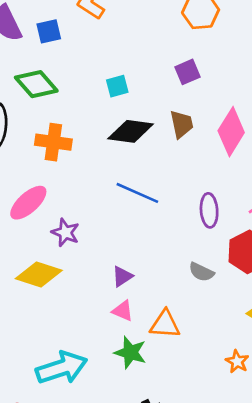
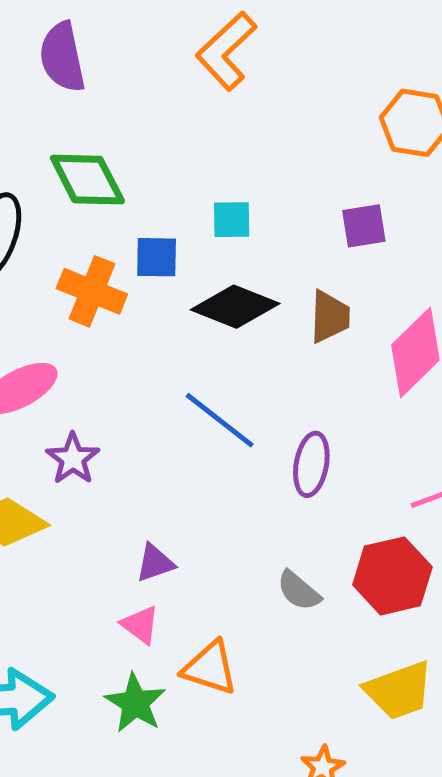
blue square: (49, 31) -> (157, 257), moved
purple ellipse: (209, 210) -> (311, 464), moved

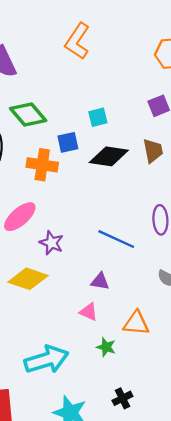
blue line: (220, 420) -> (116, 239), moved
purple triangle: (155, 563) -> (100, 281), turned 42
pink triangle: (140, 625) -> (89, 312), moved
green star: (135, 703) -> (106, 347), size x0.7

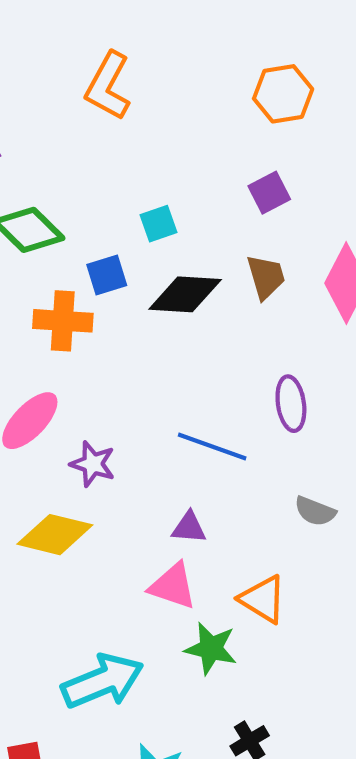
pink triangle: (89, 312) -> (173, 586), size x1.4
orange triangle: (136, 323) -> (263, 599), turned 32
green star: (106, 347) -> (211, 648), size x1.4

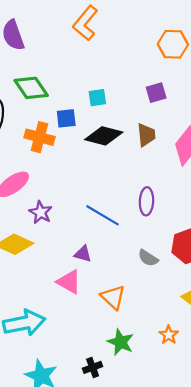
green star: (211, 648) -> (121, 342), moved

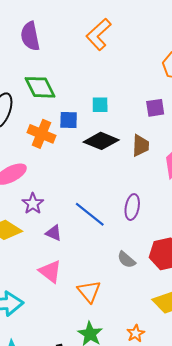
purple triangle: (83, 254) -> (54, 233), moved

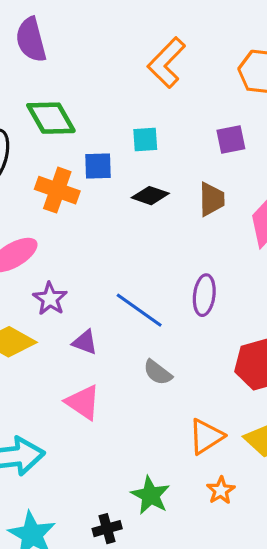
orange L-shape: (99, 34) -> (166, 63), moved
black diamond: (101, 141) -> (150, 196), size x0.7
gray semicircle: (126, 260) -> (158, 372), moved
orange triangle: (89, 291) -> (206, 436), moved, turned 40

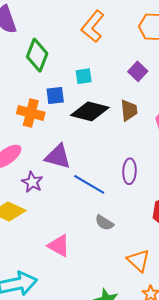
green diamond: (51, 118) -> (37, 55), moved, turned 56
purple square: (231, 139) -> (138, 71), turned -30
black diamond: (150, 196) -> (90, 111), size x1.6
purple triangle: (85, 342) -> (58, 157), moved, size x1.6
orange triangle: (206, 436) -> (138, 260), turned -40

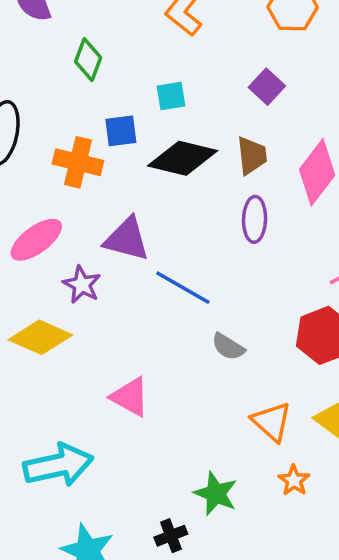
green diamond: (37, 55) -> (88, 60), size x0.7
purple ellipse: (129, 171) -> (255, 219), moved
gray semicircle: (104, 223) -> (228, 347), moved

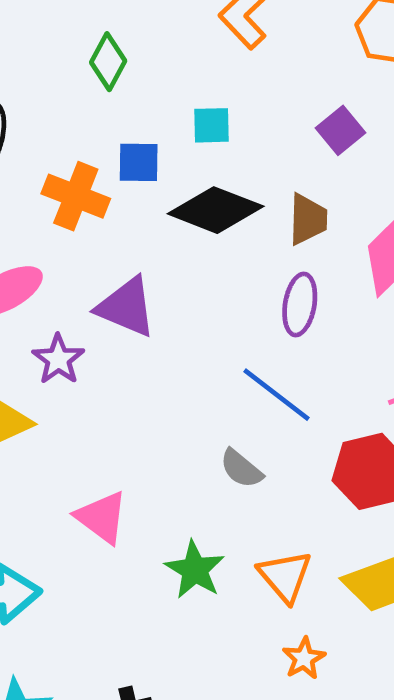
blue line: (183, 288) -> (276, 395), moved
green star: (216, 494) -> (195, 570), moved

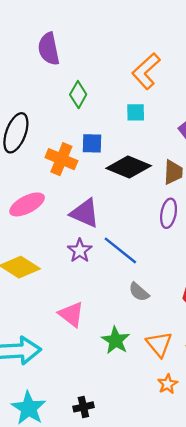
cyan square: (211, 125) -> (136, 112), moved
purple star: (58, 359) -> (80, 251), moved
blue line: (276, 395) -> (120, 250), moved

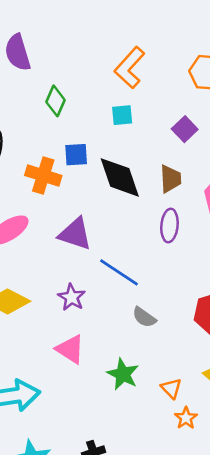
black diamond: (129, 167) -> (120, 177), turned 54
purple star: (80, 251) -> (72, 297), moved
orange triangle: (159, 344) -> (171, 388), moved, size x0.7

